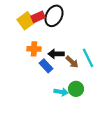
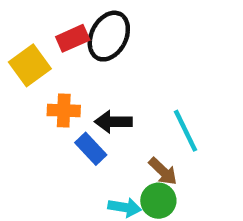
yellow square: (26, 21) -> (30, 65), moved
brown arrow: (72, 62) -> (163, 171), moved

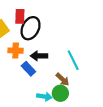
black ellipse: (109, 36) -> (31, 28), moved
red rectangle: (73, 38) -> (20, 16), turned -64

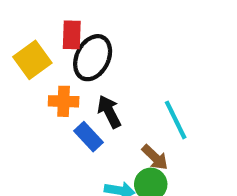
black arrow: (39, 56) -> (109, 112), turned 63

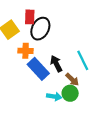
black arrow: (109, 112) -> (56, 64), moved
blue rectangle: (88, 137) -> (38, 69), size x1.5

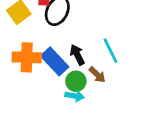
orange cross: (26, 51) -> (27, 57), moved, size x1.5
green circle: (70, 93) -> (76, 81), moved

